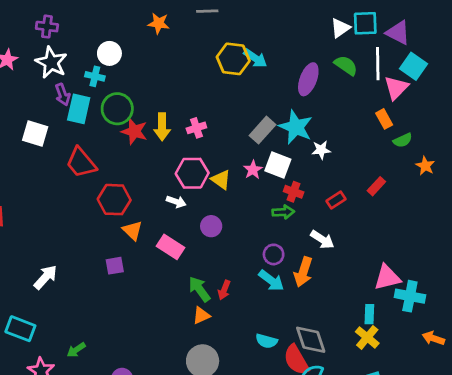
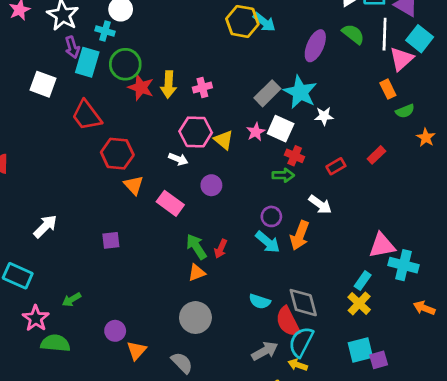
purple square: (115, 266) -> (111, 240), moved
cyan rectangle: (369, 314) -> (363, 281), turned 30

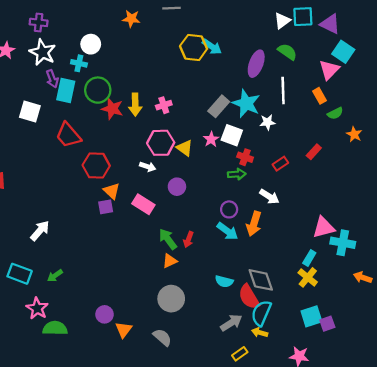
white line: (385, 34) -> (283, 91), moved
purple square: (111, 240) -> (106, 207), moved
green arrow: (72, 300) -> (55, 276), moved

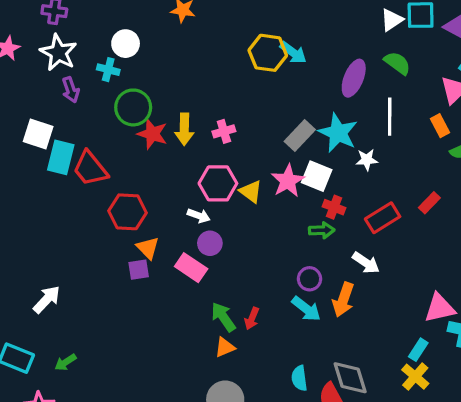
cyan rectangle: (66, 91) -> (61, 157), moved
pink star: (211, 139) -> (288, 181), size x1.5
red rectangle: (280, 164) -> (383, 218), size x1.5
purple circle: (177, 187) -> (210, 243), moved
cyan semicircle: (224, 281) -> (299, 378), turned 66

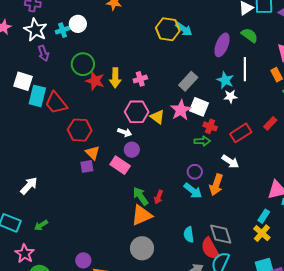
cyan cross: (108, 70) -> (63, 30), moved, turned -32
cyan star: (338, 133) -> (225, 80), moved, size x0.7
orange triangle: (225, 347) -> (142, 215), size x1.6

